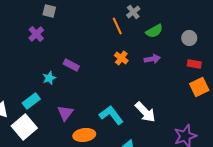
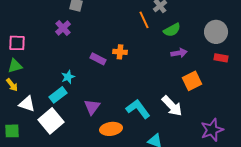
green semicircle: (154, 31) -> (172, 30), moved
gray circle: (189, 38) -> (216, 32), size x1.5
orange cross: (121, 58) -> (120, 52), moved, turned -32
cyan star: (49, 78) -> (68, 77), moved
orange square: (199, 87) -> (192, 81), moved

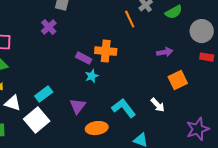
green semicircle: (172, 30) -> (174, 12), moved
orange cross: (120, 52) -> (106, 51), size x1.5
cyan star: (68, 77) -> (92, 76), moved
white arrow: (172, 106) -> (158, 105), size x0.7

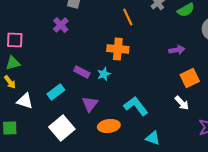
orange line: (130, 19) -> (128, 17), moved
purple rectangle: (84, 58) -> (82, 72), moved
white arrow: (158, 105) -> (182, 103), moved
white square: (37, 120) -> (62, 128), moved

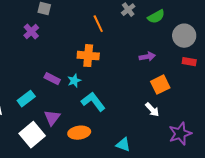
purple triangle: (90, 104) -> (52, 118), moved
cyan L-shape: (136, 106) -> (93, 102), moved

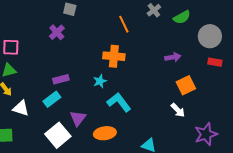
purple rectangle: (52, 79) -> (61, 79), moved, turned -42

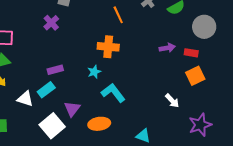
red rectangle: (215, 62) -> (191, 53), moved
orange square: (186, 85) -> (195, 76), moved
white triangle: (21, 108) -> (25, 99), moved

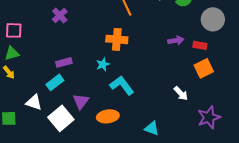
white triangle: (25, 99) -> (34, 102), moved

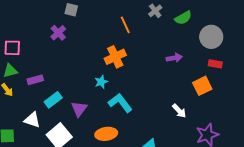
orange cross: (117, 39) -> (115, 57), turned -30
red rectangle: (200, 45) -> (215, 64), moved
purple rectangle: (64, 62) -> (35, 80), moved
purple triangle: (81, 101) -> (79, 109), moved

